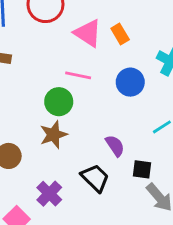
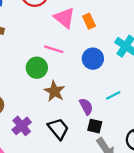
brown star: (53, 135) -> (54, 91), moved, turned -30
purple semicircle: (115, 146) -> (86, 107), moved
purple cross: (49, 194) -> (22, 126), moved

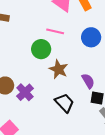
purple cross: (22, 126) -> (25, 92), moved

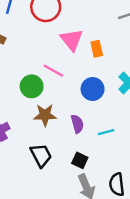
brown star: (59, 69) -> (45, 115), turned 30
purple semicircle: (88, 81) -> (77, 124), moved

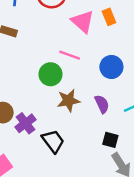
orange rectangle: (97, 49) -> (109, 17), moved
black trapezoid: (41, 155) -> (53, 141), moved

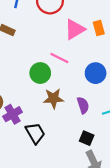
pink triangle: (83, 22) -> (75, 29), turned 40

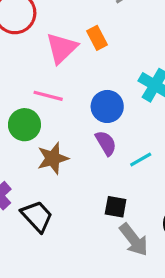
purple semicircle: (83, 105) -> (106, 143), moved

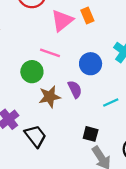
purple semicircle: (106, 143) -> (75, 89), moved

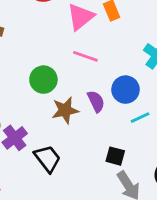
pink line: (50, 53) -> (85, 56), moved
blue circle: (91, 64) -> (126, 90), moved

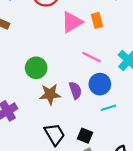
pink line: (85, 56) -> (92, 57), moved
black trapezoid: (48, 159) -> (55, 134), moved

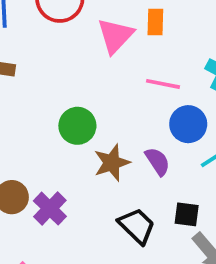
orange rectangle: (97, 20) -> (155, 22), turned 32
purple semicircle: (75, 90) -> (158, 161), moved

